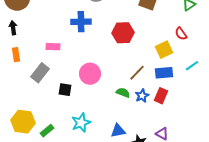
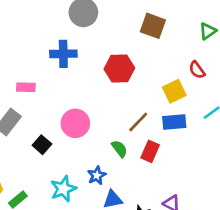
black square: (65, 90) -> (42, 145), turned 32
green semicircle: (123, 93) -> (119, 149), turned 32
blue star: (142, 96) -> (97, 175), moved
red rectangle: (161, 96) -> (150, 151), moved

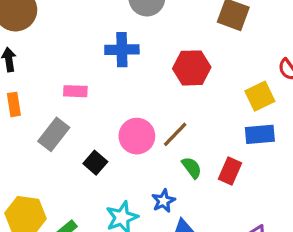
brown line: (138, 122) -> (175, 134), moved

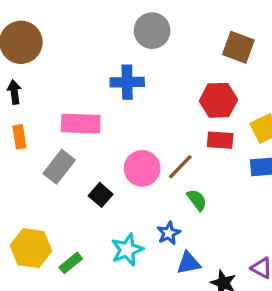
red hexagon: (192, 68) -> (218, 100), moved
pink rectangle: (75, 91) -> (81, 124), size x1.6
red rectangle: (230, 171) -> (220, 140), moved, turned 70

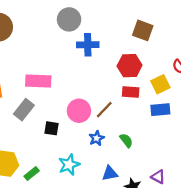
gray circle: (152, 31) -> (69, 19), moved
blue cross: (127, 82) -> (88, 45), moved
black square: (101, 195) -> (51, 128), turned -32
green semicircle: (197, 200) -> (126, 140), moved
blue star: (169, 233) -> (97, 138), moved

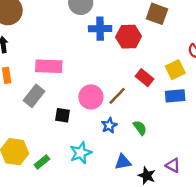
red hexagon: (130, 66) -> (129, 37), moved
red rectangle: (131, 92) -> (144, 78), turned 35

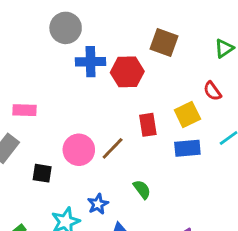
pink rectangle: (49, 66) -> (24, 110), size x0.7
red rectangle: (144, 78) -> (148, 125), turned 42
blue star: (109, 125) -> (98, 204), moved

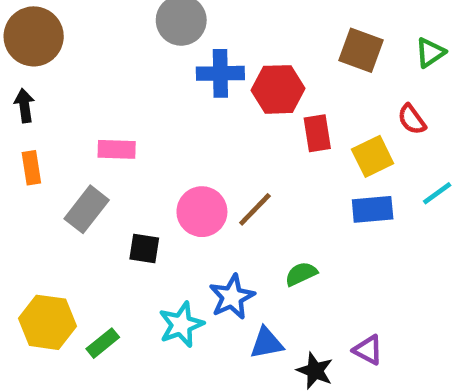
brown square: (164, 43) -> (361, 50), moved
red rectangle: (148, 125) -> (317, 133), moved
green semicircle: (142, 189) -> (301, 274), turned -78
blue star: (98, 204) -> (232, 297), size x1.4

